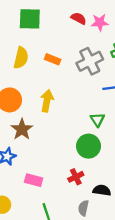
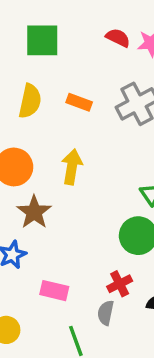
gray semicircle: (83, 208) -> (106, 313), moved

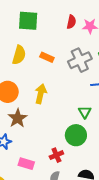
red semicircle: (118, 38) -> (71, 22), turned 72
red cross: (120, 284) -> (56, 155), moved

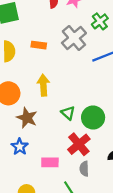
green triangle: (85, 112) -> (68, 113), moved
red cross: (56, 155) -> (79, 144), size x1.5

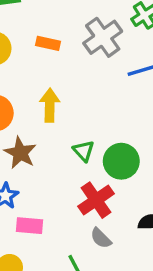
pink rectangle: (50, 162) -> (30, 226), moved
gray semicircle: (84, 169) -> (101, 238), turned -48

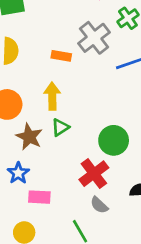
orange rectangle: (48, 43) -> (61, 56), moved
green triangle: (84, 151) -> (60, 127), moved, turned 42

